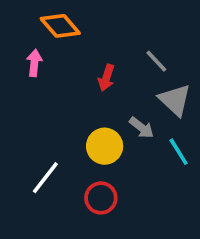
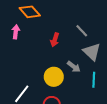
cyan line: (179, 152) -> (94, 80), turned 35

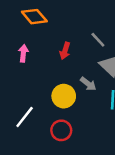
pink arrow: (16, 32) -> (23, 53), moved

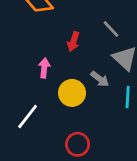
pink arrow: (23, 53) -> (44, 68), moved
red circle: (61, 130) -> (78, 144), moved

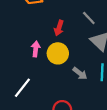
gray arrow: (100, 79) -> (80, 73), moved
yellow circle: (72, 93) -> (58, 53), moved

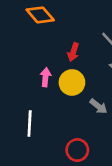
white line: (22, 88) -> (30, 124), turned -35

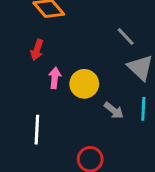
red arrow: (73, 52) -> (37, 50), moved

